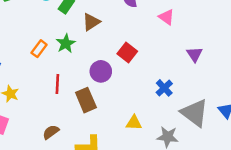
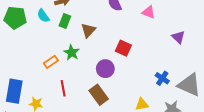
orange rectangle: (39, 49) -> (51, 62), turned 32
red line: (57, 84) -> (63, 88), moved
blue cross: (164, 88) -> (162, 78), moved

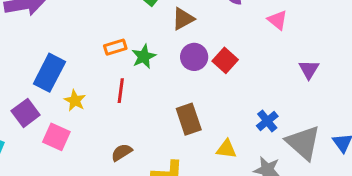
green star: (72, 53) -> (144, 57), moved
purple circle: (105, 69) -> (194, 57), moved
brown rectangle: (99, 95) -> (189, 119), moved

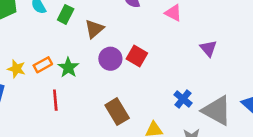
yellow star: (75, 101) -> (16, 69), moved

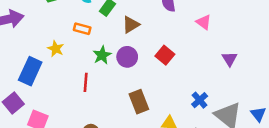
purple circle: (110, 59) -> (127, 57), moved
orange rectangle: (43, 65) -> (82, 29), moved, turned 35

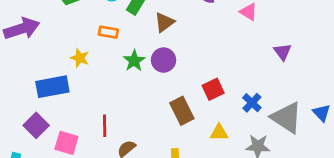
red square: (165, 55) -> (213, 89), moved, turned 30
blue rectangle: (30, 71) -> (52, 87), turned 60
red line: (86, 82) -> (105, 126), moved

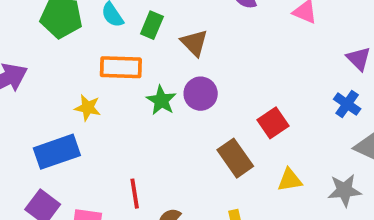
brown triangle: (164, 22) -> (194, 43), turned -30
orange rectangle: (108, 32) -> (121, 67), size x1.5
blue cross: (252, 103) -> (347, 104), moved

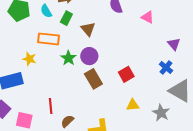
brown rectangle: (235, 158) -> (93, 79), moved
gray star: (344, 190) -> (161, 113), turned 30

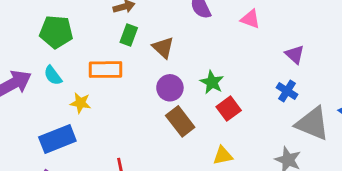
cyan semicircle: (46, 11) -> (53, 75), moved
green star: (68, 58) -> (212, 82), moved
yellow triangle: (133, 105) -> (223, 156), moved

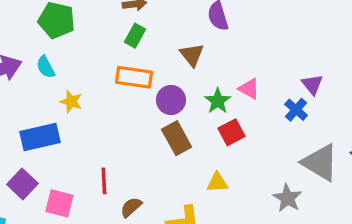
pink triangle: (250, 19) -> (249, 89), moved
brown triangle: (163, 48) -> (192, 55), moved
orange rectangle: (106, 70) -> (134, 77), moved
blue cross: (287, 91) -> (296, 110), moved

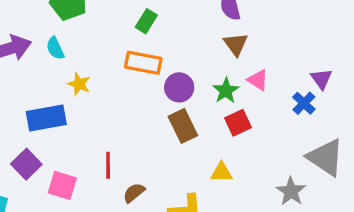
brown triangle: (192, 55) -> (236, 44), moved

